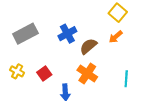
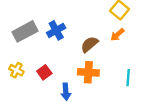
blue cross: (67, 34) -> (56, 30), moved
orange cross: (87, 74) -> (88, 72), turned -30

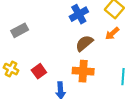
blue cross: (56, 30) -> (79, 14), moved
gray rectangle: (25, 31) -> (20, 30), size x0.7

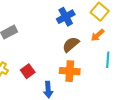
cyan line: (123, 77) -> (108, 60), moved

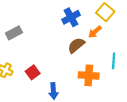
orange arrow: (98, 35) -> (95, 32), moved
orange cross: (70, 71) -> (89, 75), moved

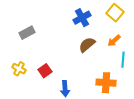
orange arrow: (95, 32) -> (114, 41), moved
orange cross: (89, 75) -> (106, 83), moved

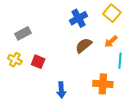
yellow cross: (19, 69) -> (15, 60), moved
red square: (45, 71) -> (38, 62), moved, turned -32

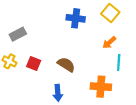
blue cross: (79, 18) -> (76, 18), turned 36
brown semicircle: (84, 45) -> (66, 65), moved, turned 72

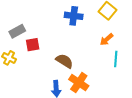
red square: (34, 63) -> (33, 45), moved, turned -32
orange cross: (101, 87) -> (79, 83), moved, turned 30

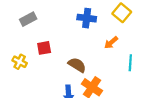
gray rectangle: (17, 31) -> (28, 19), moved
orange arrow: (106, 39) -> (111, 43), moved

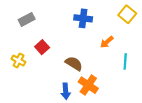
yellow square: (122, 13) -> (127, 14), moved
red square: (44, 48) -> (42, 47), turned -32

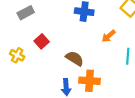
orange cross: (88, 85) -> (89, 81), turned -30

